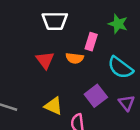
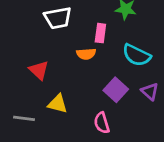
red triangle: (45, 60) -> (39, 70), moved
yellow triangle: (53, 106) -> (58, 104), moved

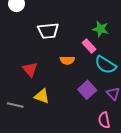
pink rectangle: (100, 33) -> (89, 46), moved, turned -56
pink semicircle: (102, 123) -> (104, 120), moved

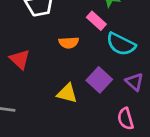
yellow triangle: (42, 96) -> (67, 93), moved

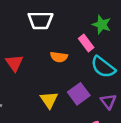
yellow triangle: (67, 93) -> (49, 100), turned 30

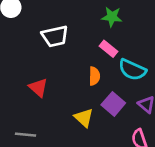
green star: (102, 25) -> (112, 17), moved
orange semicircle: (59, 57) -> (94, 76), moved, turned -84

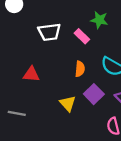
pink rectangle: (109, 49) -> (82, 36), moved
red triangle: (38, 88) -> (31, 74), turned -42

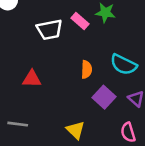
pink rectangle: (82, 36) -> (80, 21), moved
yellow triangle: (68, 103) -> (76, 130), moved

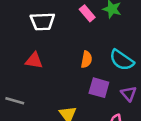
white trapezoid: (49, 30) -> (42, 21), moved
purple square: (104, 97) -> (99, 88), turned -35

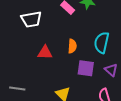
cyan semicircle: (122, 60) -> (102, 43), turned 75
red triangle: (34, 61) -> (45, 53), moved

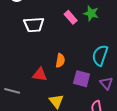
orange semicircle: (72, 46) -> (60, 60), moved
red triangle: (45, 53) -> (40, 75), moved

